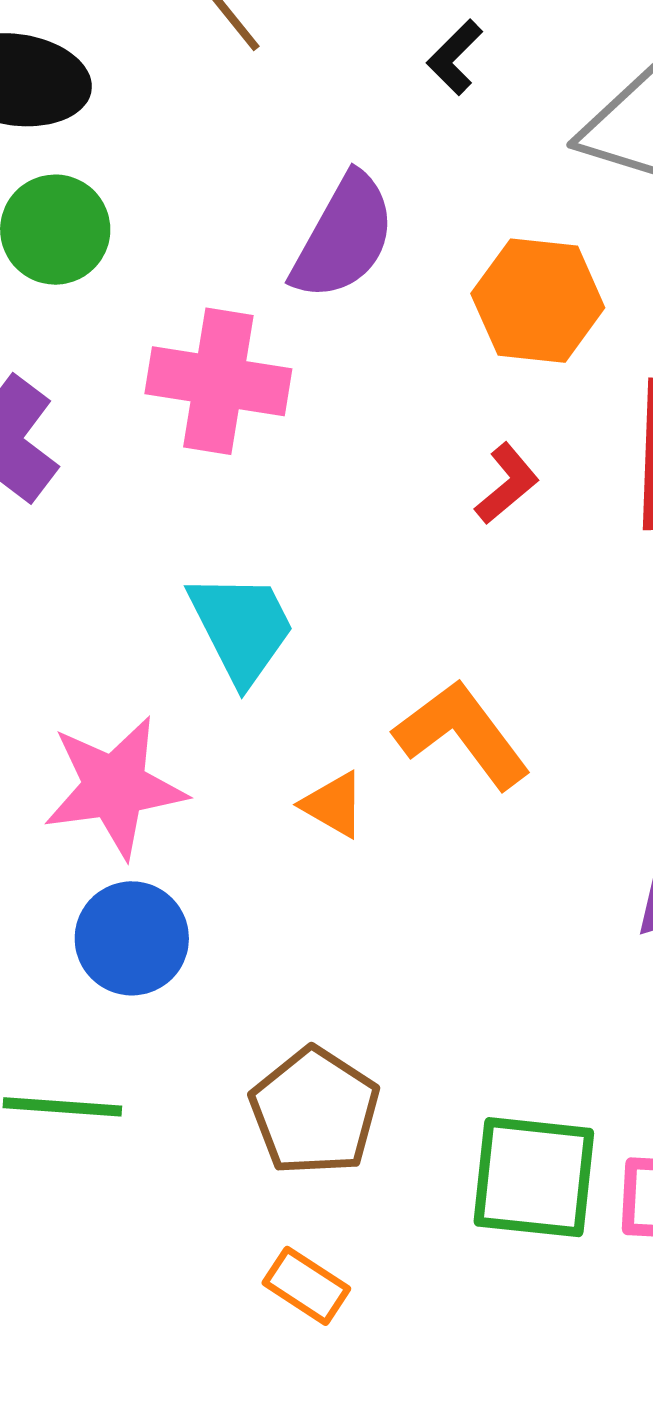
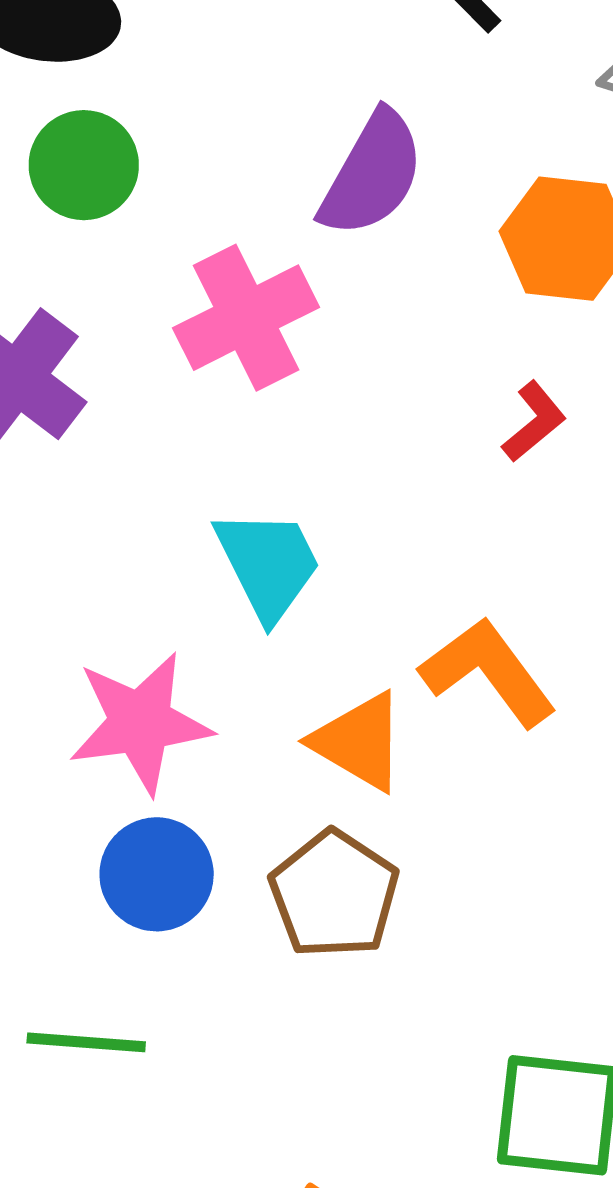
pink cross: (218, 381) -> (246, 318), turned -36
orange triangle: (333, 805) -> (359, 742), size x1.5
brown pentagon: (315, 1111) -> (334, 894), moved

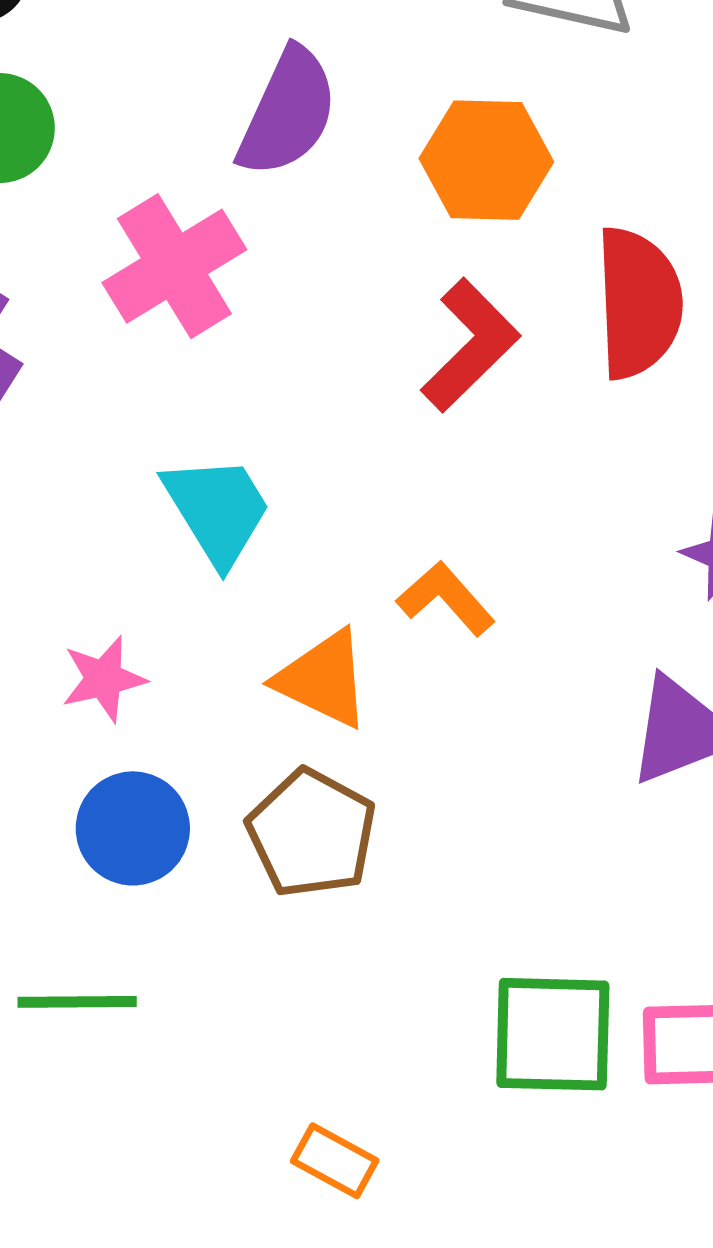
red L-shape: (534, 422) -> (470, 345), size x1.6
orange L-shape: (488, 672) -> (446, 599), size x0.7
pink star: (140, 723) -> (104, 679), size x0.6

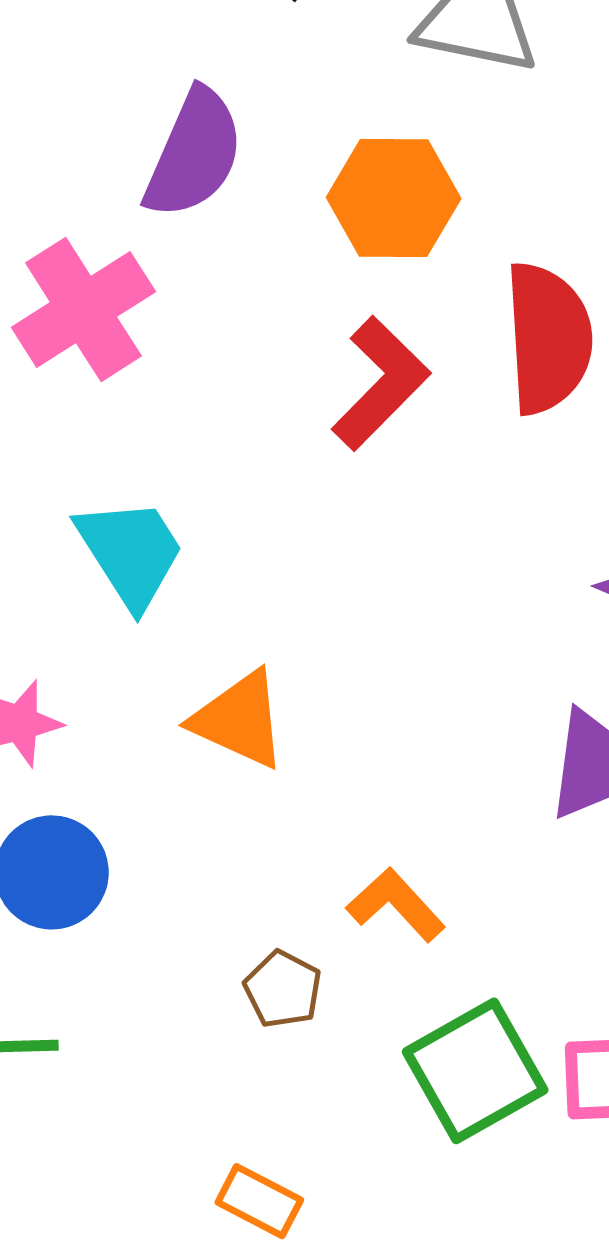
orange L-shape: (446, 599) -> (396, 905), moved
brown pentagon: (312, 833) -> (283, 989), moved, size x0.6
green square: (553, 1034) -> (475, 1071), turned -30

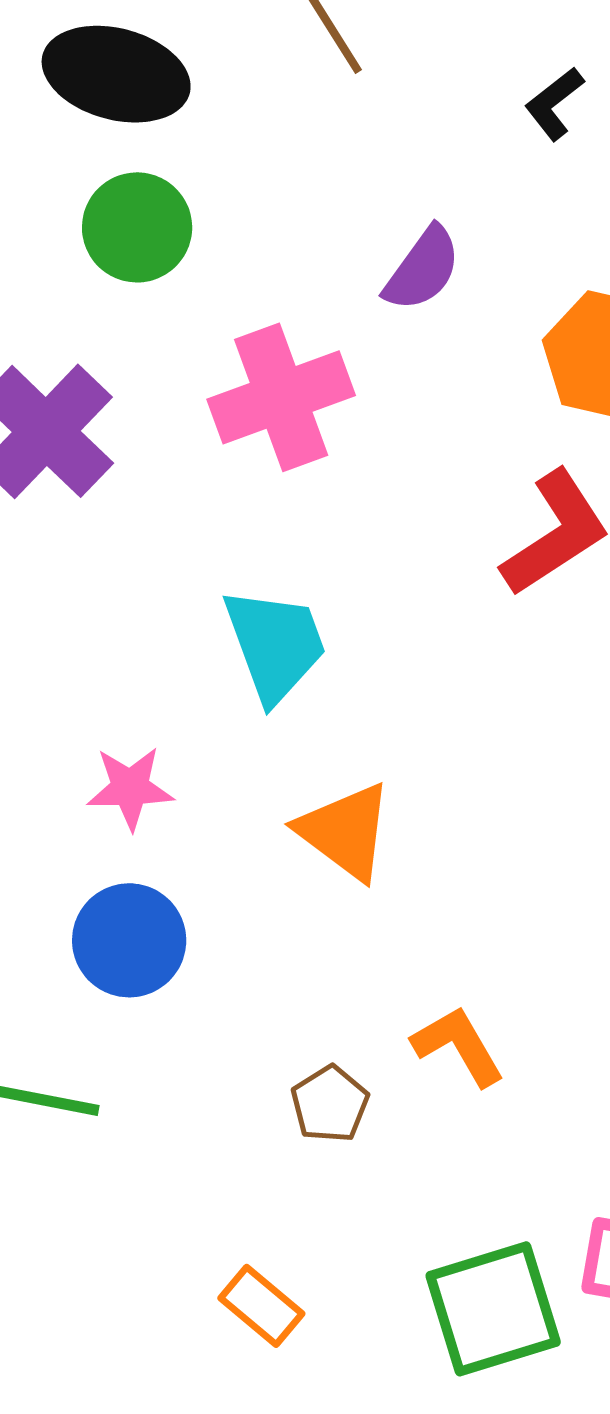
purple semicircle: (194, 154) -> (423, 269), size x0.7
green square: (475, 1071) -> (493, 1309), moved

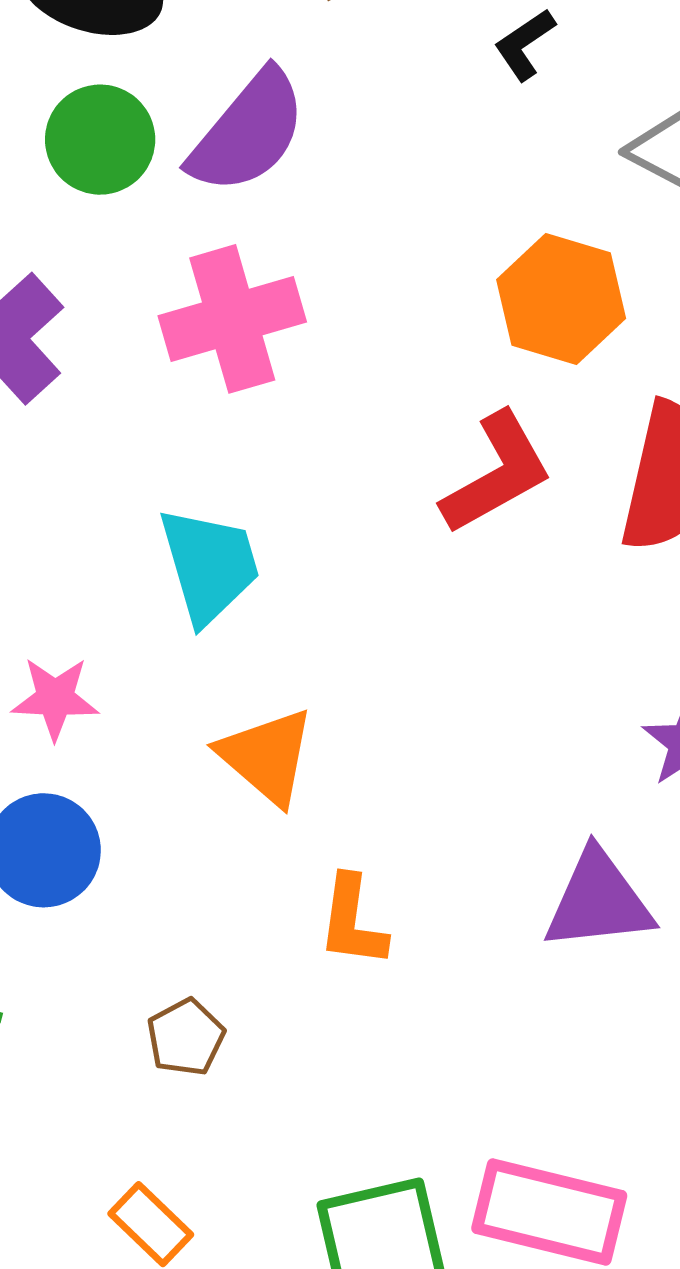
purple semicircle: (423, 269) -> (248, 132), moved, size x1.5
orange L-shape: (458, 1046) -> (352, 921), moved, turned -146
brown pentagon: (330, 1104) -> (186, 1037), moved

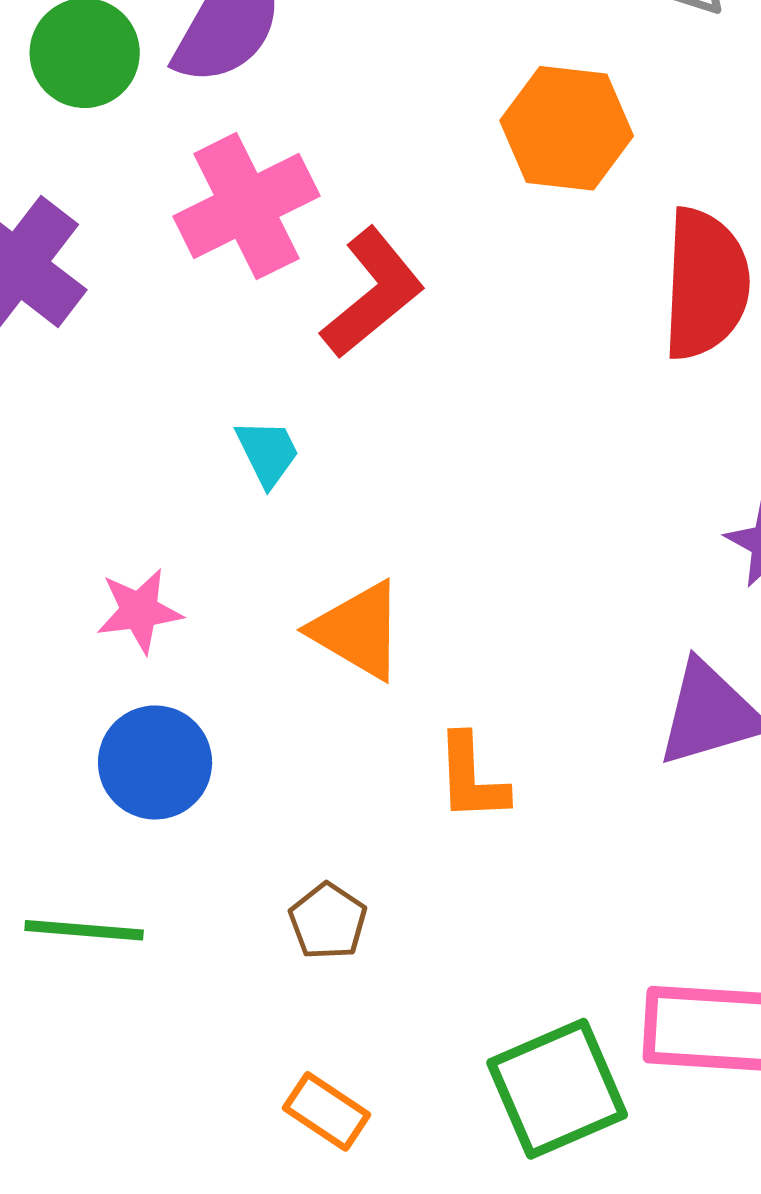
red L-shape: (497, 473) -> (373, 293), moved
cyan trapezoid: (209, 565) -> (267, 453), size x0.6

